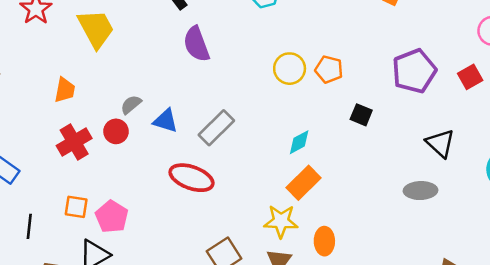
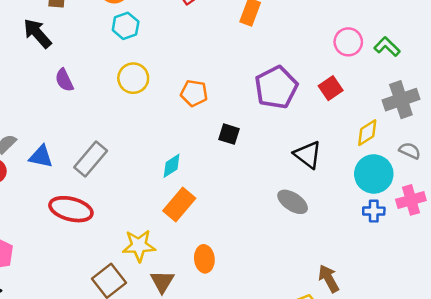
purple semicircle: (196, 44) -> (64, 80), size x0.7
yellow circle: (290, 69) -> (133, 78), moved
gray ellipse: (420, 191) -> (293, 202), turned 40
yellow star: (281, 221) -> (139, 246), moved

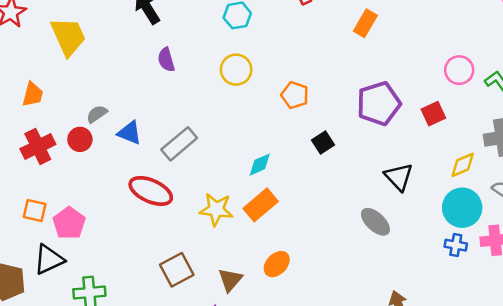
black square: (229, 134) -> (323, 142), turned 30
yellow star: (139, 246) -> (216, 209), moved
orange ellipse: (204, 259) -> (277, 264), turned 40

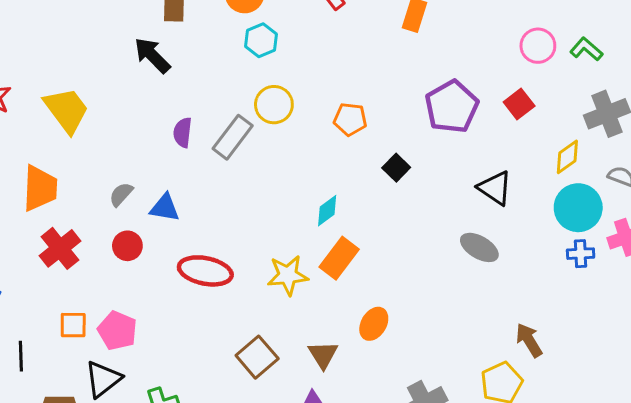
purple semicircle: (166, 60) -> (183, 132), moved, turned 35
orange trapezoid: (33, 94) -> (40, 188), size x1.5
red circle: (80, 139) -> (127, 246), moved
gray rectangle: (179, 144) -> (233, 137), moved

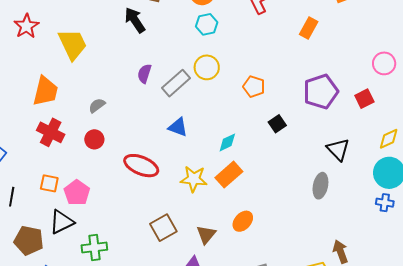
blue triangle: (165, 208) -> (178, 127), moved
gray ellipse: (479, 247) -> (320, 186), turned 60
red cross: (60, 248) -> (51, 132), turned -36

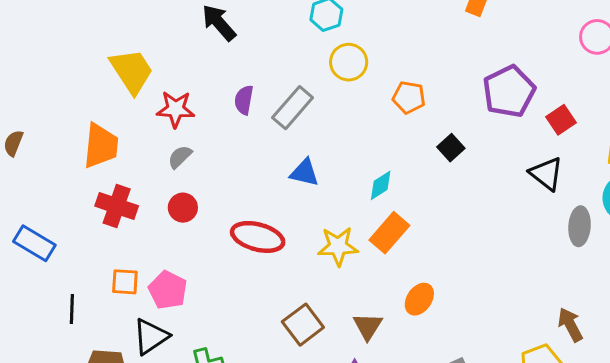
red star: (26, 26) -> (176, 109), moved, turned -30
yellow circle: (207, 67) -> (349, 62), moved
red square: (364, 99) -> (561, 120), moved
gray ellipse: (320, 186) -> (580, 226), moved

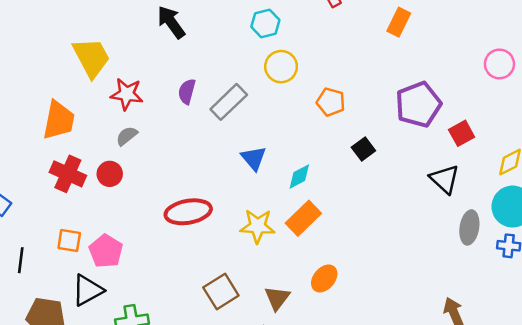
blue triangle: (304, 173) -> (254, 158), moved, turned 32
red circle: (183, 208) -> (110, 174), moved
red ellipse: (258, 237) -> (188, 212), turned -30

